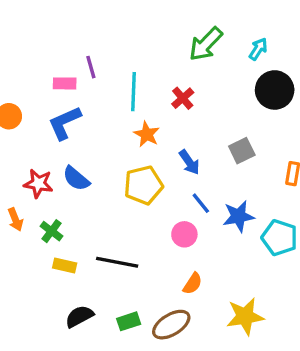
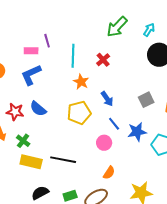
gray square: (242, 151) -> (146, 100), moved
yellow rectangle: (65, 266) -> (31, 162), size x1.5

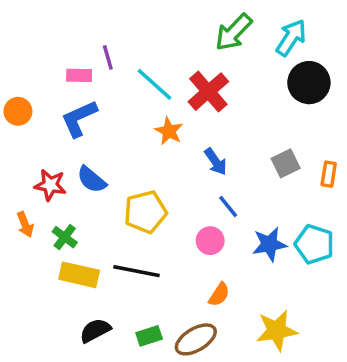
cyan arrow: (149, 30) -> (291, 38), size x1.5
cyan line: (73, 56) -> (154, 84), turned -50
red cross: (103, 60) -> (208, 92), size x1.6
yellow pentagon: (79, 113) -> (145, 212), moved
blue star: (137, 132) -> (269, 244), moved

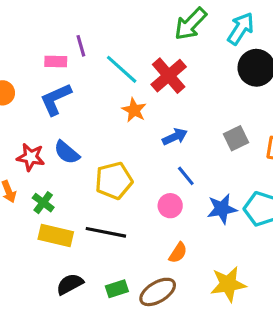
blue arrow: (216, 162) -> (175, 137), turned -80

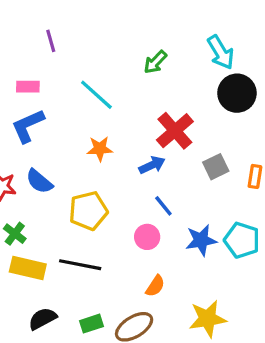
green arrow: (191, 24) -> (155, 62), moved, size x0.7
cyan arrow: (241, 29) -> (221, 52), turned 116
purple line: (81, 46) -> (51, 41), moved
red cross: (169, 76) -> (175, 131), moved
orange star: (134, 110) -> (100, 149), moved, turned -30

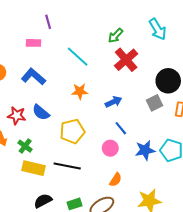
pink rectangle: (28, 87) -> (33, 43), moved
black circle: (237, 93) -> (168, 81), moved
blue L-shape: (28, 126) -> (33, 77), turned 65
red cross: (175, 131) -> (126, 60), moved

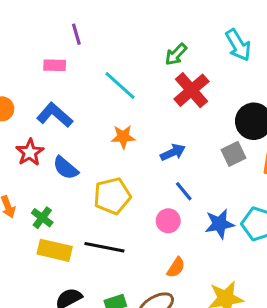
red star: (17, 116) -> (30, 152), moved, turned 30

